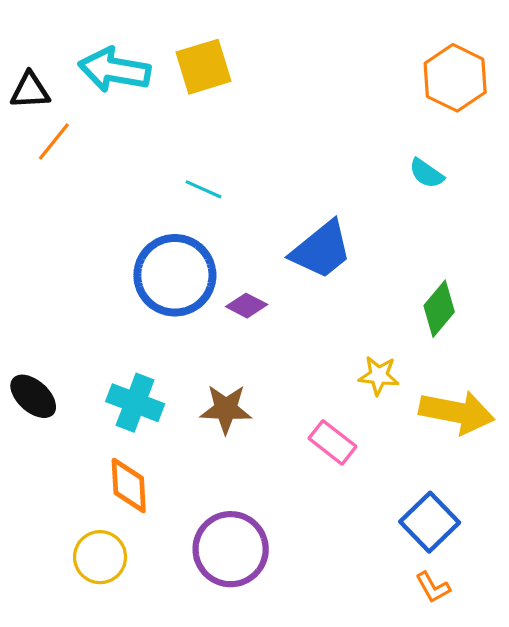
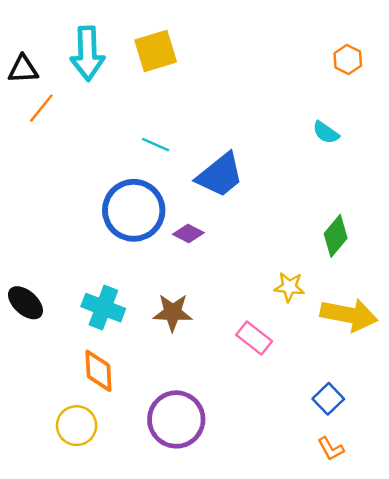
cyan arrow: (114, 70) -> (87, 53), turned -102
orange hexagon: (455, 78) -> (348, 60), size x0.6
blue trapezoid: (321, 250) -> (220, 175), moved
blue square: (430, 522) -> (328, 399), size x0.7

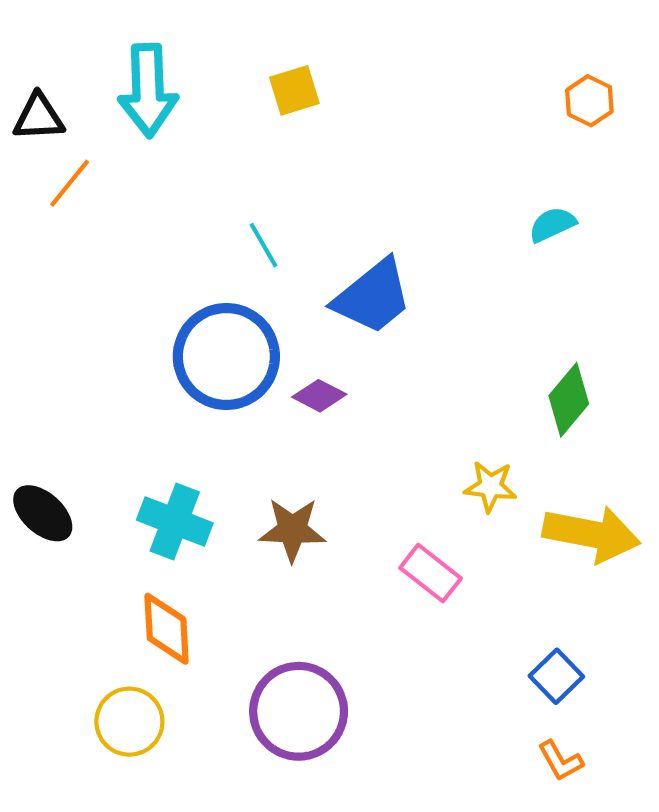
yellow square: (156, 51) -> (294, 90), moved, size x0.7
cyan semicircle: (326, 132) -> (552, 224), turned 120
cyan line: (156, 145) -> (263, 245), turned 36

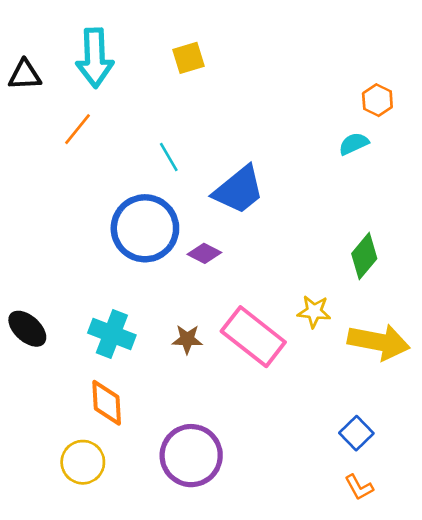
orange hexagon: (589, 101) -> (377, 100), moved
orange line: (70, 183) -> (78, 129), moved
brown star: (292, 530) -> (187, 339), size x0.7
pink rectangle: (431, 573) -> (253, 337), moved, size x1.6

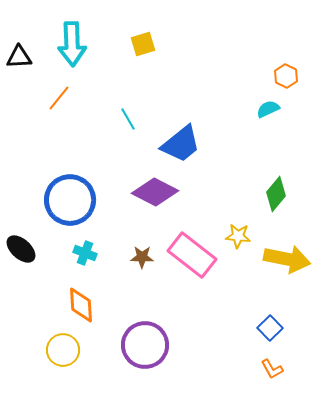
blue circle: (145, 228) -> (70, 200), moved
purple diamond: (204, 253) -> (155, 192), size x1.8
cyan cross: (112, 334) -> (85, 253), size x0.7

